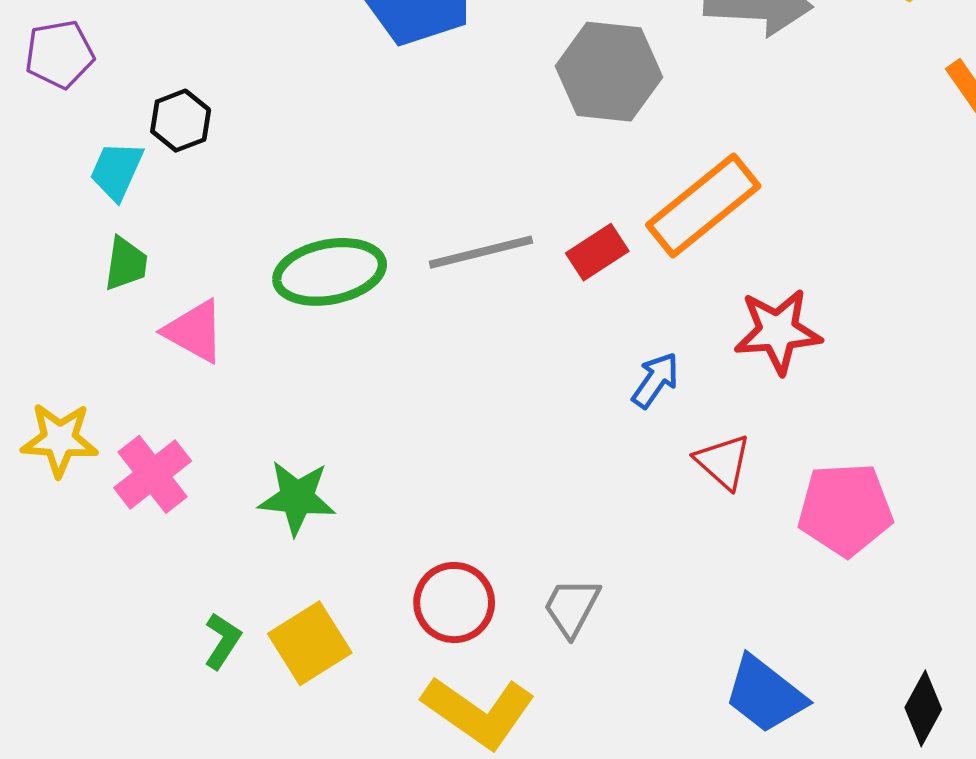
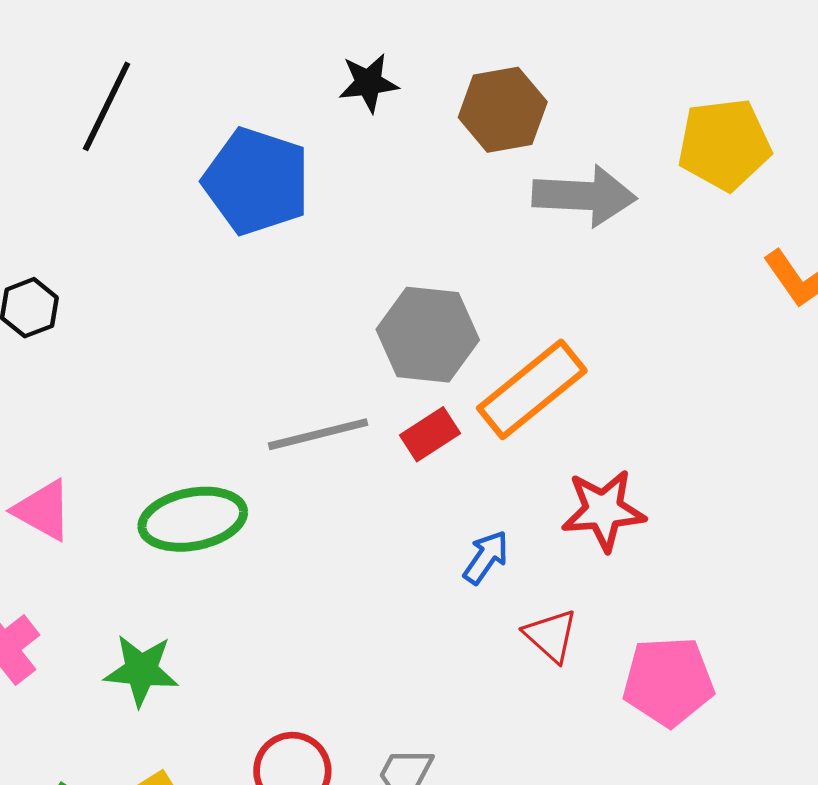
gray hexagon: (609, 72) -> (428, 335), moved
green ellipse: (330, 272) -> (193, 519), moved

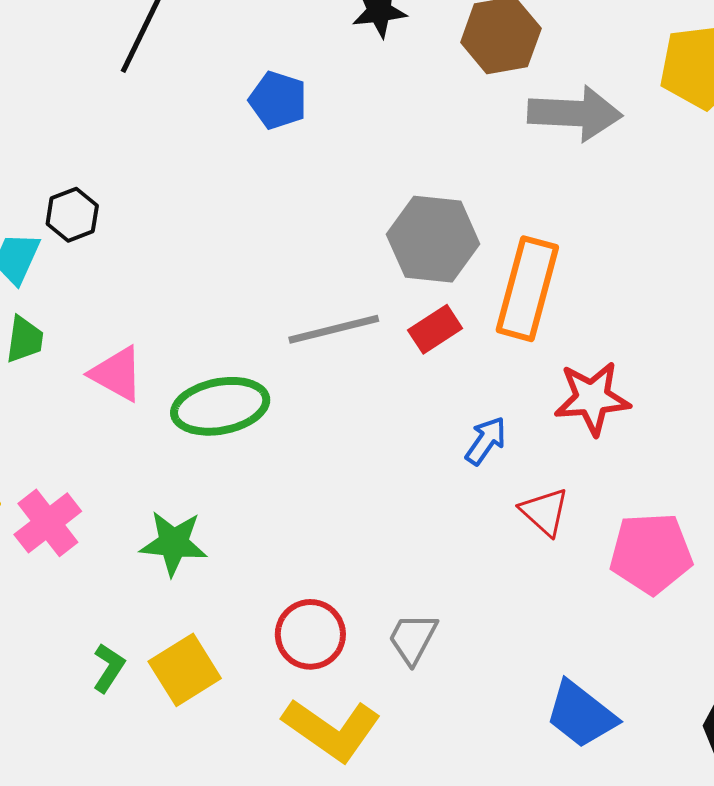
blue pentagon: (257, 181) -> (278, 100), size x0.6
orange rectangle: (532, 389) -> (527, 289), turned -36
pink triangle: (43, 510) -> (117, 374), moved

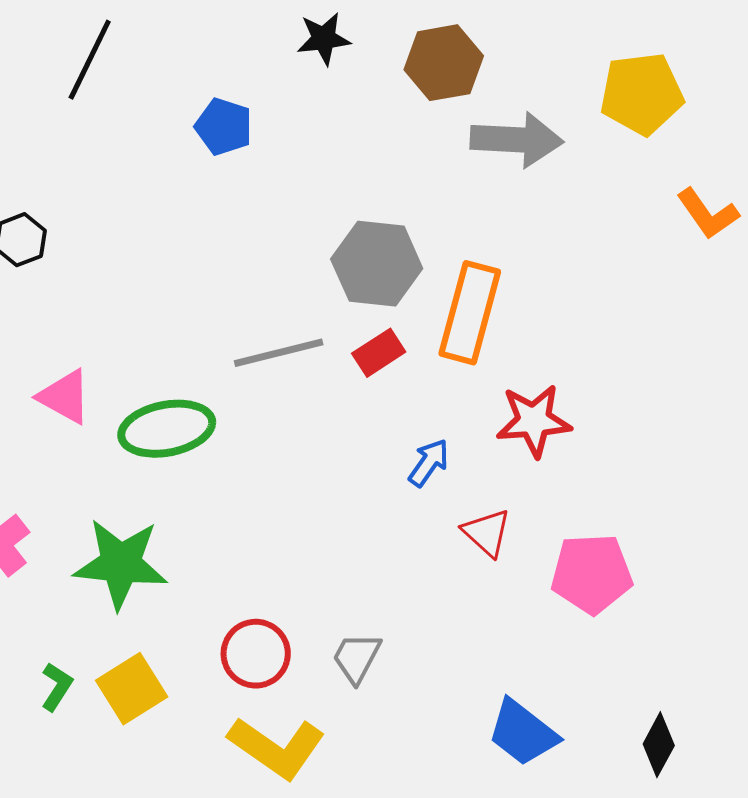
green star: (174, 543) -> (121, 564), size x1.4

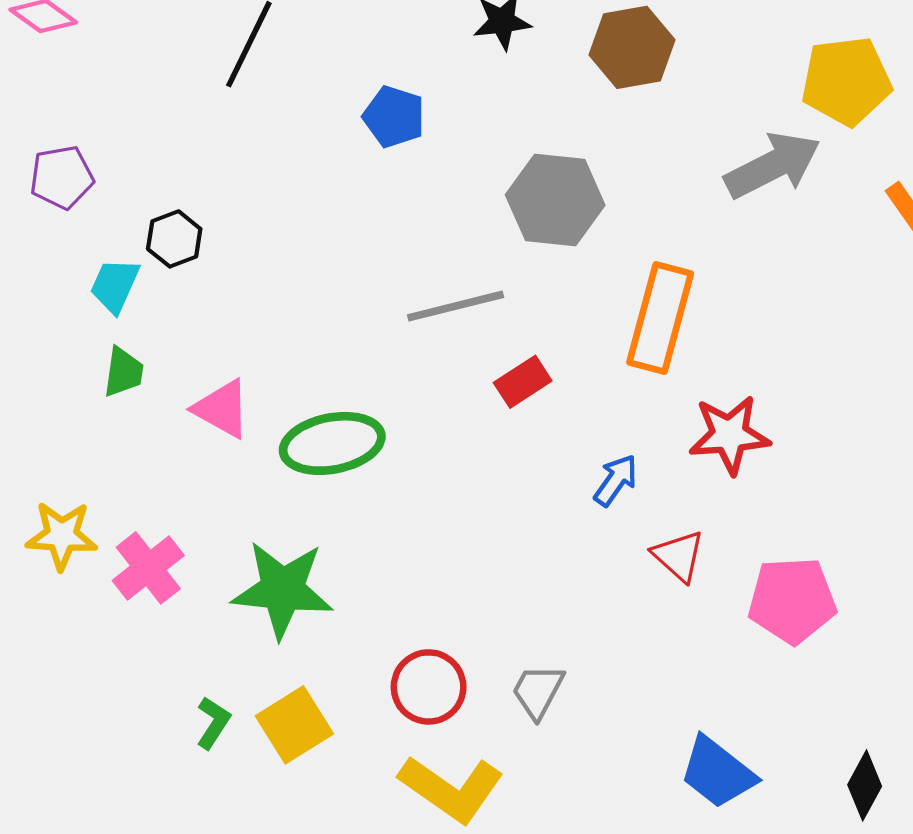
gray arrow: (517, 140) -> (773, 165), moved, turned -30
gray hexagon: (377, 264) -> (555, 200), moved
gray line: (279, 353) -> (456, 306), moved
red rectangle: (379, 353) -> (523, 382), moved

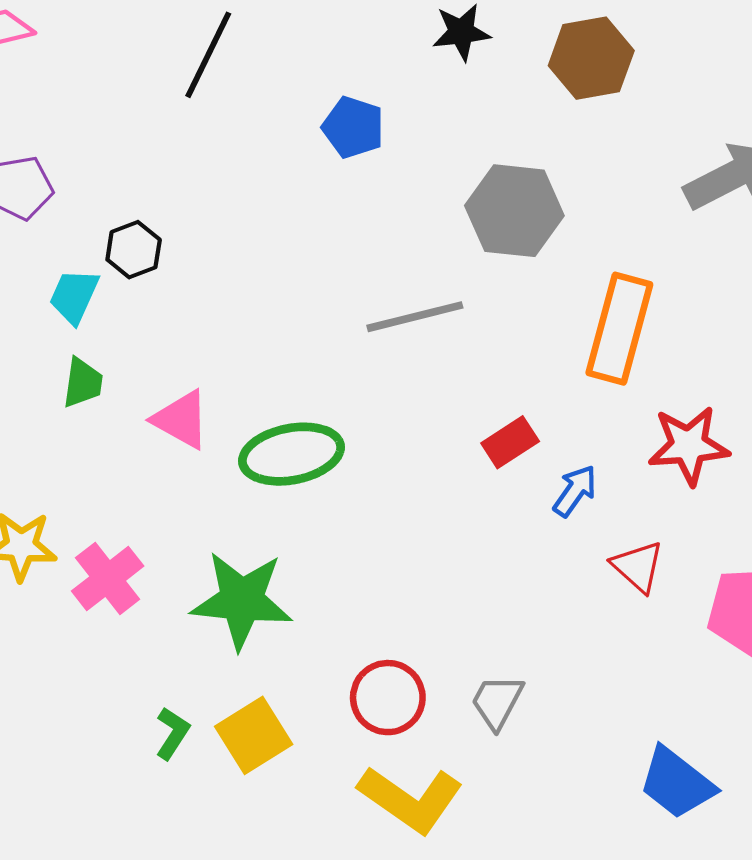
red rectangle: (523, 382) -> (510, 442), moved

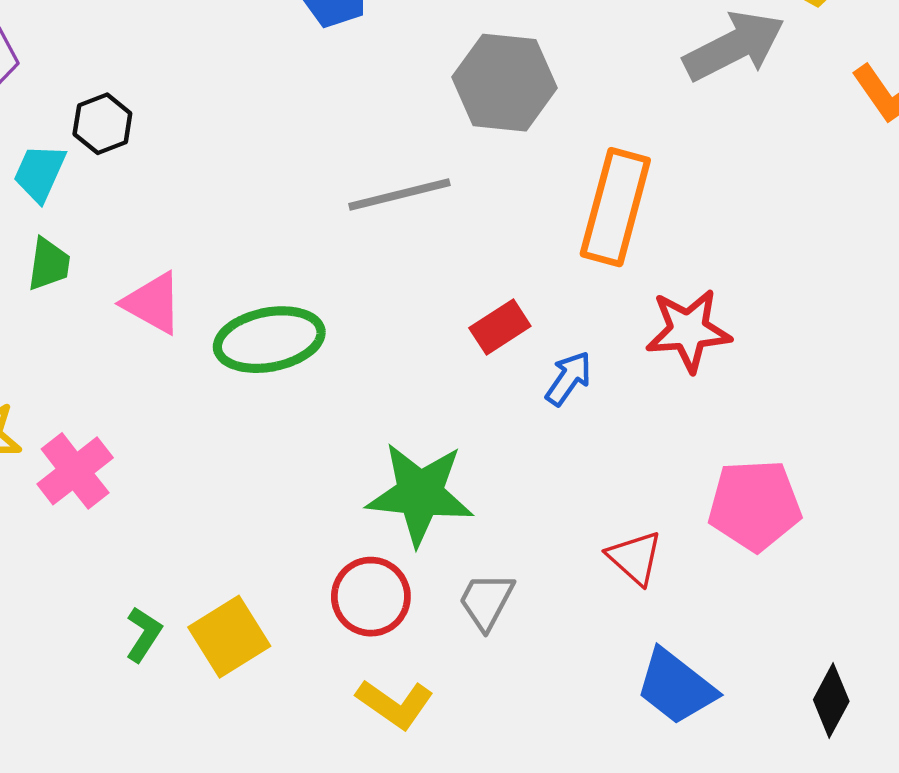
red triangle: (638, 567) -> (635, 558), moved
green star: (242, 600) -> (420, 494), moved
yellow L-shape: (411, 799) -> (395, 704), size x0.7

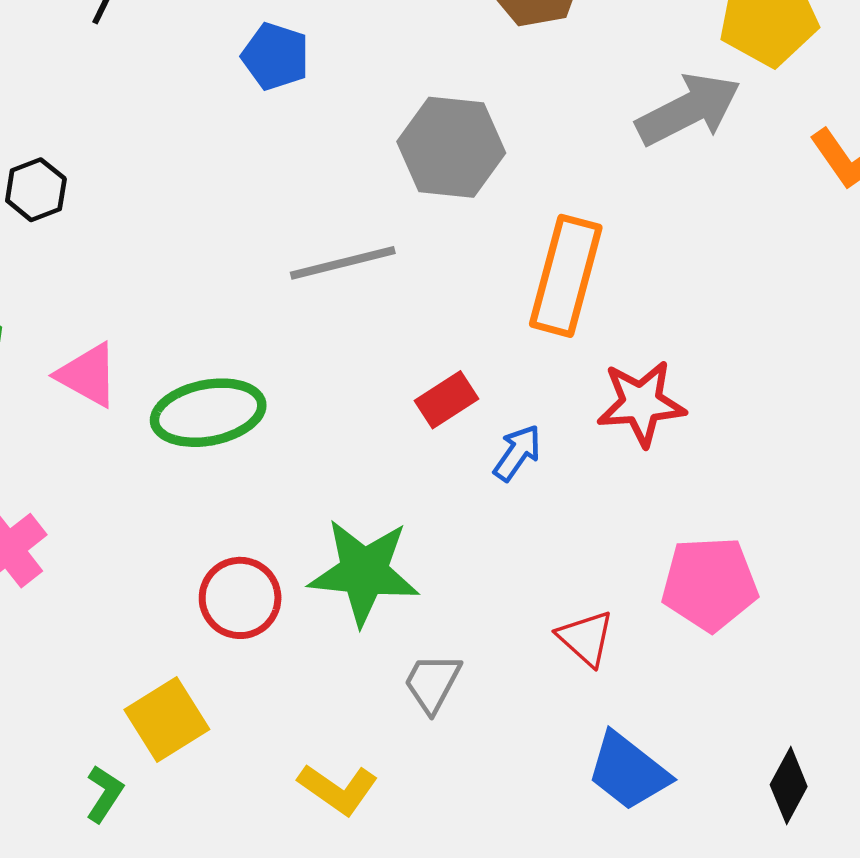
red circle: (371, 597) -> (240, 598), moved
green L-shape: (144, 634) -> (104, 794), moved

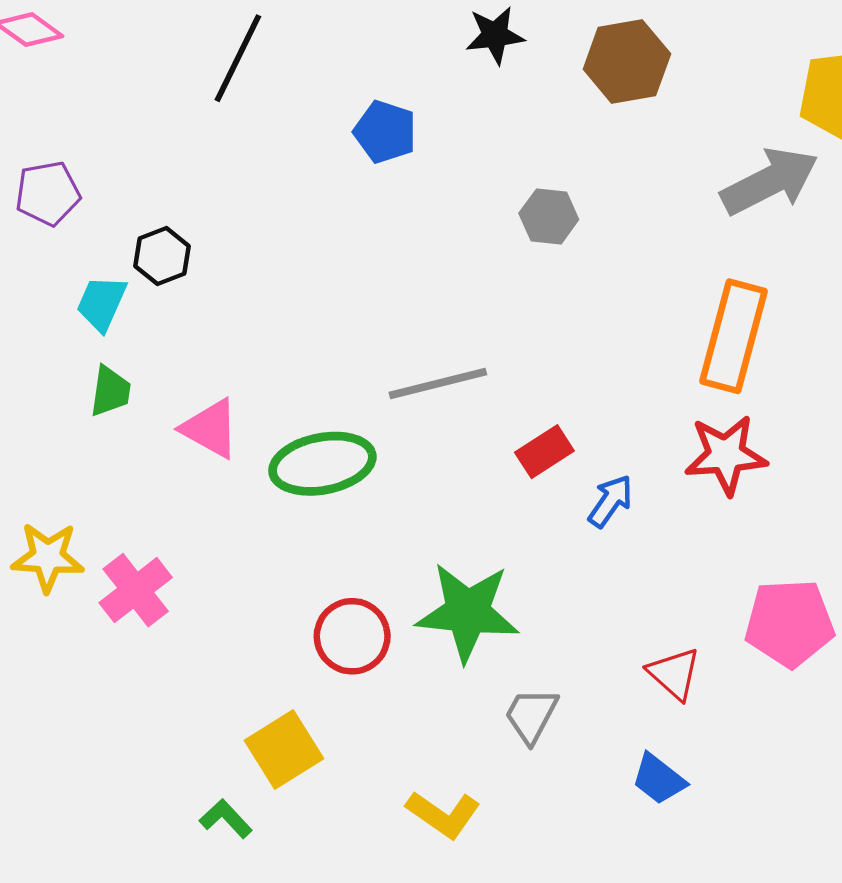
gray hexagon: (451, 147) -> (549, 216), size x0.6
gray line: (343, 263) -> (438, 383), moved
orange rectangle: (566, 276) -> (733, 336), moved
blue trapezoid: (628, 771) -> (659, 779), moved, size x0.7
green L-shape: (104, 794) -> (226, 819), turned -76

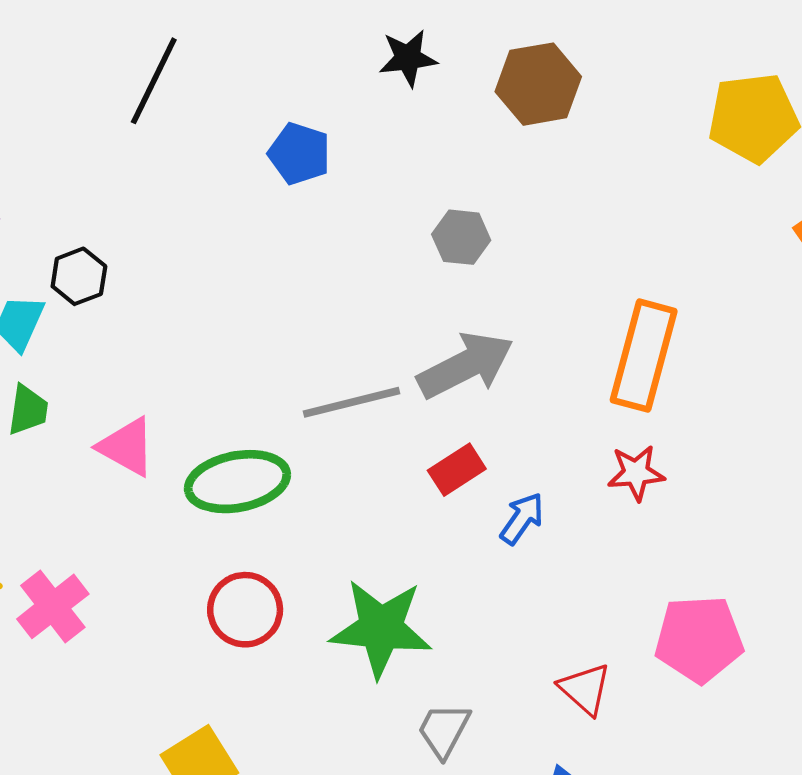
gray arrow: (770, 181) -> (466, 365), moved
red star: (726, 455) -> (636, 473), size x0.7
red circle: (352, 636) -> (245, 610), moved

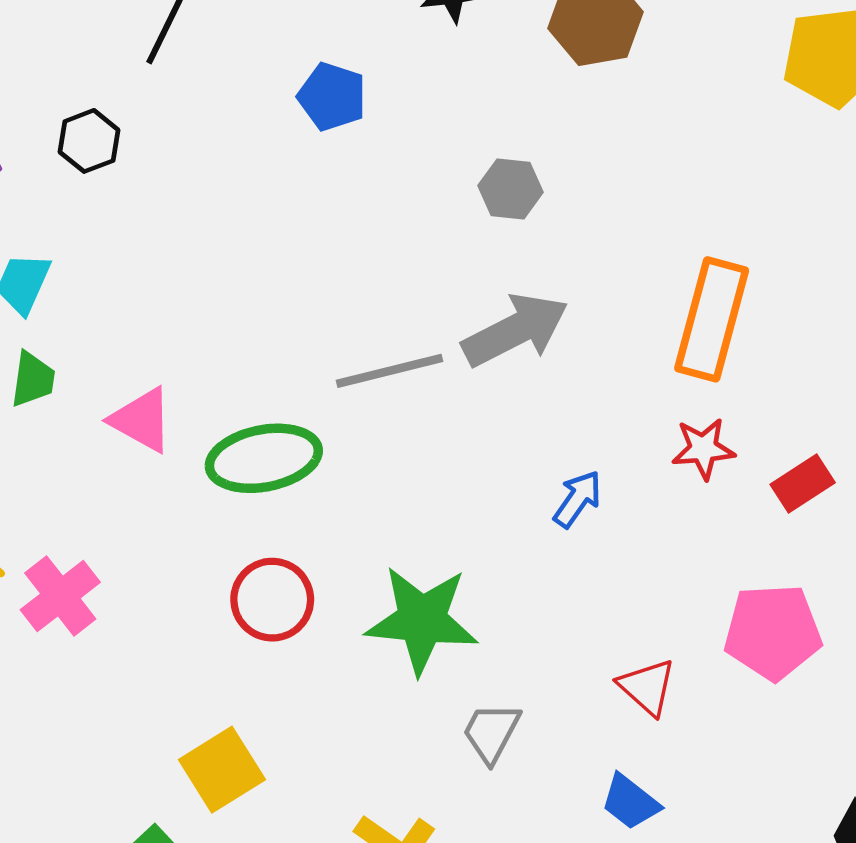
black hexagon: (79, 276) -> (89, 141), moved
red rectangle: (457, 470) -> (803, 483), moved

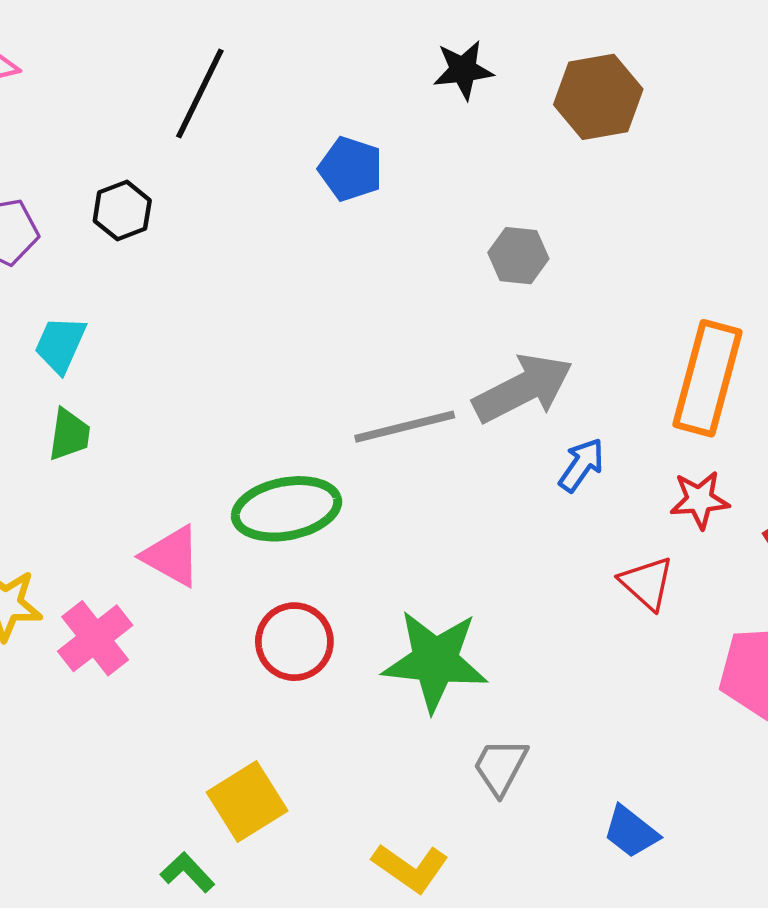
pink triangle: (142, 420) -> (172, 556), moved
blue arrow: (578, 499) -> (581, 465), moved
red triangle: (647, 687) -> (647, 583), moved

